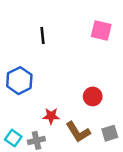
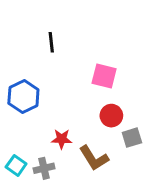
pink square: (101, 31) -> (104, 76), moved
gray square: (110, 133) -> (132, 138), moved

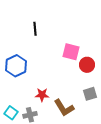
red circle: (111, 116) -> (87, 65), moved

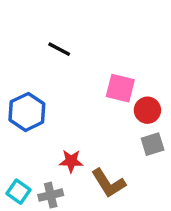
black line: (35, 29) -> (59, 49), turned -56
gray square: (90, 94) -> (153, 144), moved

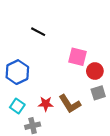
brown L-shape: (108, 183) -> (70, 104), moved
cyan square: (18, 192) -> (17, 106), moved

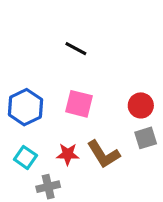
black line: (38, 32) -> (76, 49), moved
pink square: (77, 57) -> (79, 104), moved

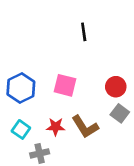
black line: (76, 49) -> (84, 32), moved, turned 54
gray square: (146, 138) -> (120, 113), turned -36

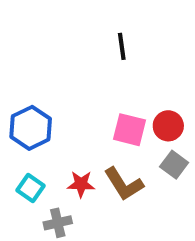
pink square: (65, 85) -> (129, 130), moved

